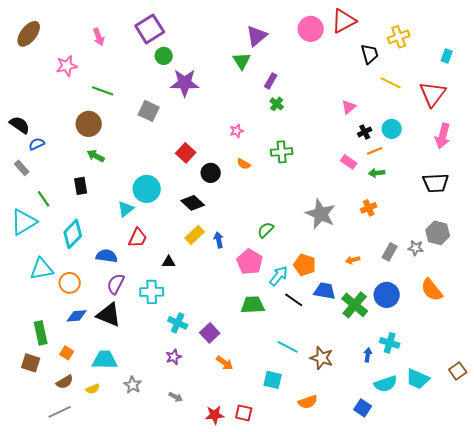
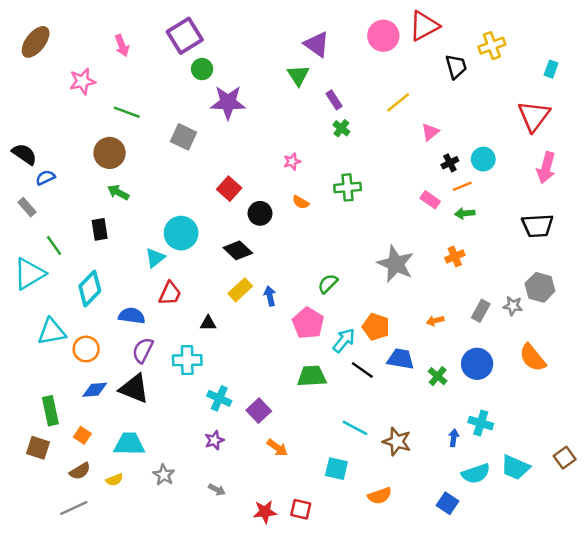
purple triangle: (257, 36) -> (317, 44), turned -45
purple rectangle: (271, 81) -> (334, 100), turned -63
yellow line: (391, 83) -> (398, 102), moved, turned -65
green cross: (355, 305) -> (438, 376), size x0.6

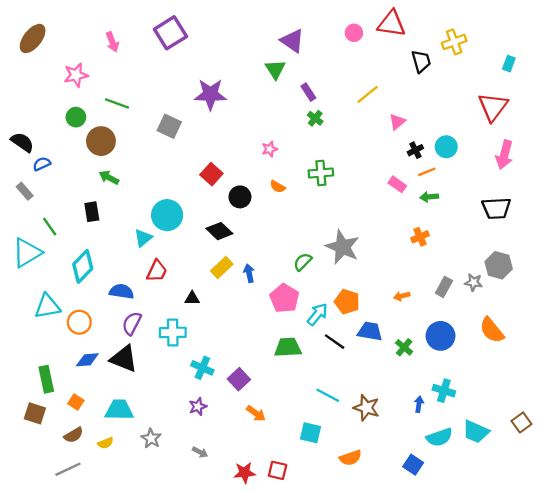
red triangle: (424, 26) -> (392, 24), turned 36
pink circle: (383, 36) -> (354, 33), size x0.6
green circle: (202, 69) -> (76, 117), moved
gray star: (396, 264) -> (343, 247), moved

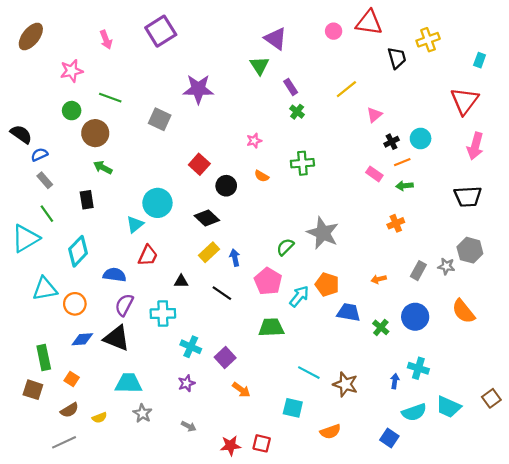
gray rectangle: (25, 191) -> (45, 180), moved
black line: (335, 342) -> (222, 293), moved
cyan trapezoid: (119, 410) -> (129, 383), moved

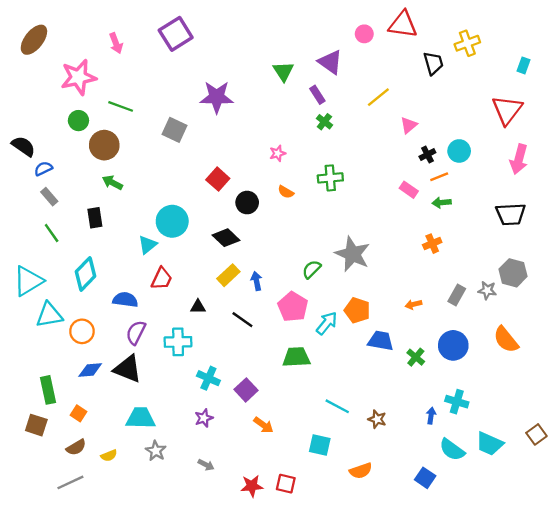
purple triangle: (276, 39) -> (330, 62), moved
pink star: (72, 71) -> (78, 77), size x1.4
cyan triangle: (25, 238) -> (28, 281), moved
brown star: (345, 384) -> (377, 419), size x0.7
cyan semicircle: (414, 412) -> (452, 450), turned 55

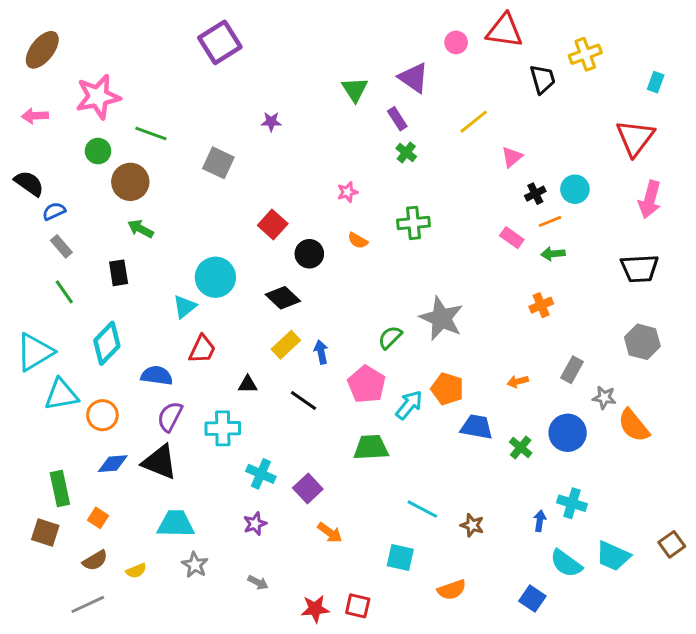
pink arrow: (116, 43) -> (35, 116), moved, turned 108
purple star: (217, 97) -> (271, 122), size x0.5
gray star: (487, 290) -> (604, 398), moved

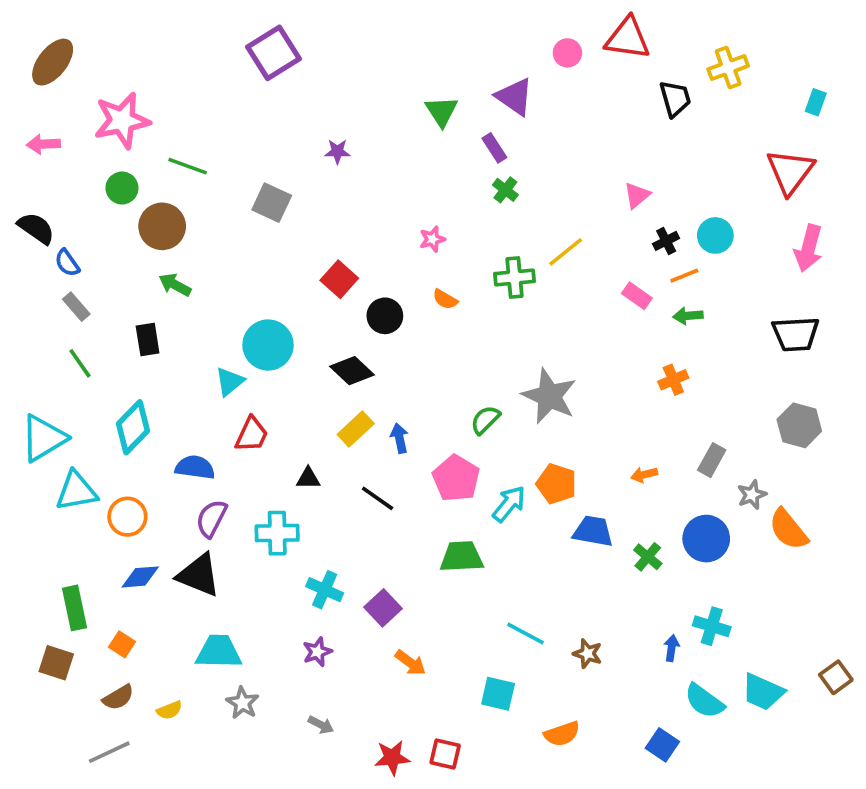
yellow line: (474, 122) -> (566, 252), moved
blue semicircle: (54, 211) -> (67, 263), turned -100
gray star: (604, 398) -> (752, 495), turned -30

